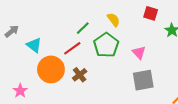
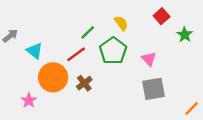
red square: (151, 13) -> (162, 16), turned 32
pink star: (20, 91) -> (29, 100), moved

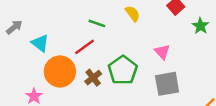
green line: (88, 32) -> (97, 23), turned 63
green pentagon: (113, 51) -> (123, 70), moved

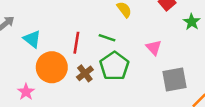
green line: (97, 23) -> (107, 38), moved
red line: (85, 47) -> (76, 43), turned -45
gray square: (167, 84) -> (175, 80), moved

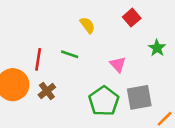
green star: (192, 22) -> (157, 48), moved
green pentagon: (114, 66) -> (104, 101), moved

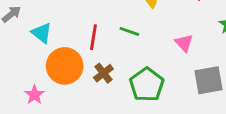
green pentagon: (104, 101) -> (147, 85), moved

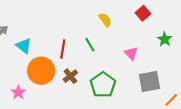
green line: (129, 31) -> (90, 45), turned 40

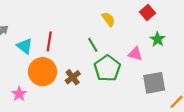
green star: (165, 39) -> (158, 39), moved
red line: (63, 49) -> (49, 41), moved
pink triangle: (131, 53) -> (135, 54), turned -32
green pentagon: (103, 85) -> (107, 68), moved

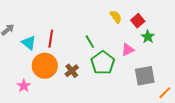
red square: (147, 12) -> (138, 21), moved
yellow semicircle: (108, 19) -> (116, 17), moved
pink triangle: (135, 54) -> (128, 50), turned -40

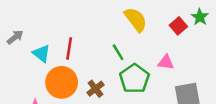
yellow semicircle: (116, 17) -> (136, 20), moved, size x1.5
green star: (148, 37) -> (200, 17), moved
pink triangle: (128, 50) -> (166, 62), turned 32

